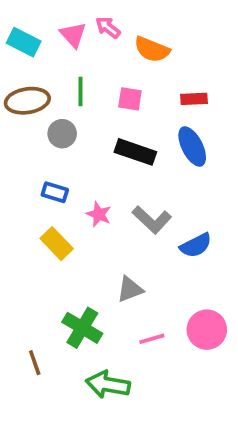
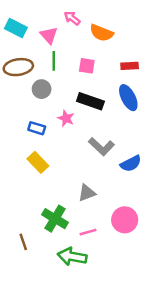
pink triangle: (73, 35) -> (49, 35), moved
pink star: (99, 214) -> (66, 118), moved
pink circle: (207, 330) -> (125, 220), moved
pink line: (152, 339) -> (88, 232), moved

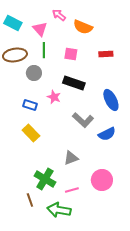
blue ellipse: (128, 98) -> (111, 100), moved
brown line: (23, 242) -> (30, 200), moved

